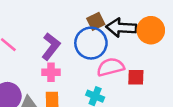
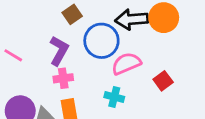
brown square: (96, 21) -> (72, 14), moved
red square: (136, 77) -> (163, 81), moved, turned -30

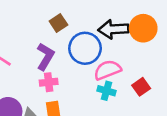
cyan cross: (114, 97) -> (106, 91), moved

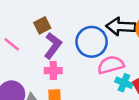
brown square: (58, 23) -> (42, 25), moved
cyan cross: (106, 91) -> (124, 83), moved

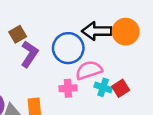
pink cross: (53, 71) -> (68, 88), moved

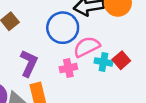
purple L-shape: (29, 54) -> (29, 63), moved

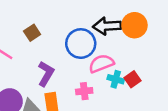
pink cross: (68, 68) -> (84, 91), moved

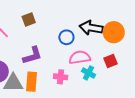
blue circle: (81, 44) -> (66, 37), size x0.6
purple L-shape: (46, 74) -> (32, 55), turned 30
red square: (132, 79) -> (110, 61), moved

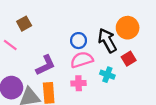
brown square: (29, 19) -> (24, 24), moved
black arrow: (91, 28) -> (107, 41), moved, turned 60
pink semicircle: (80, 57) -> (82, 60), moved

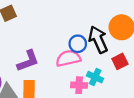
blue circle: (79, 41) -> (78, 44), moved
pink cross: (79, 83) -> (79, 85), moved

